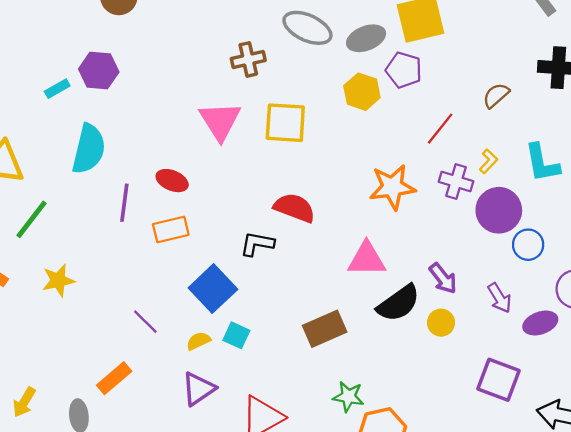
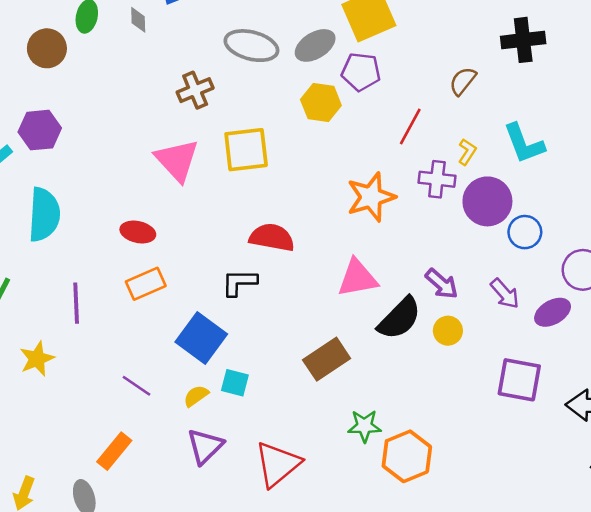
purple line: (124, 203) -> (76, 303), moved

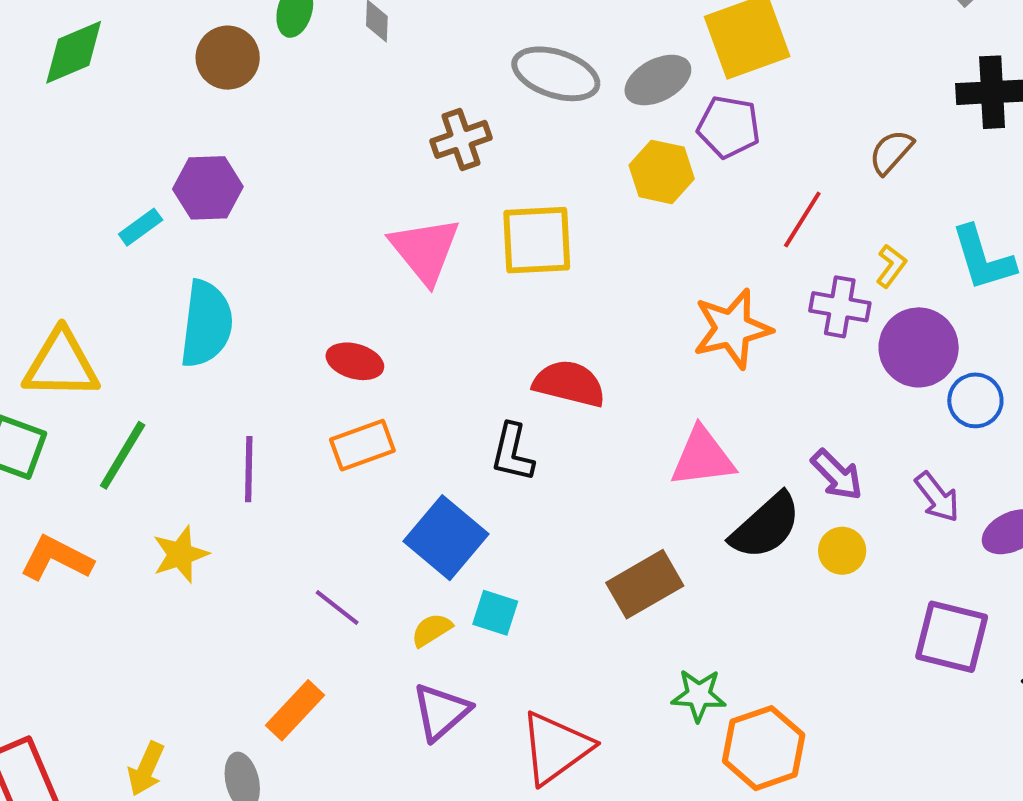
black L-shape: (239, 283) -> (512, 453), turned -81

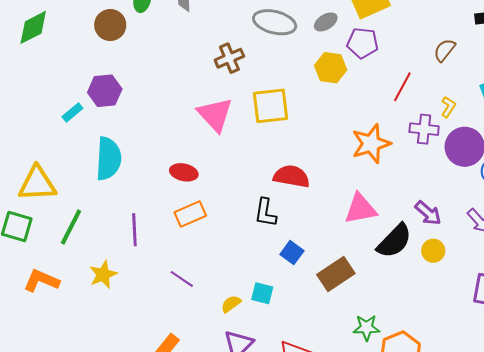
gray ellipse: (658, 80) -> (326, 22), size x0.7
blue square: (446, 538) -> (292, 253), moved, size x0.6
purple line: (337, 608) -> (182, 279), moved

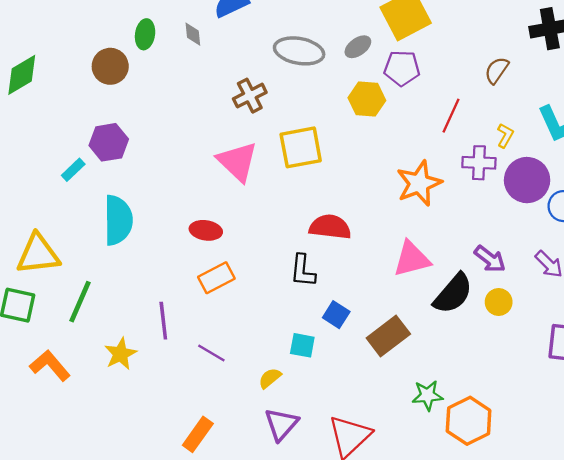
purple line: (134, 230) -> (163, 321), moved
orange L-shape: (41, 281) -> (50, 366), turned 30
cyan square: (262, 293) -> (302, 345), moved

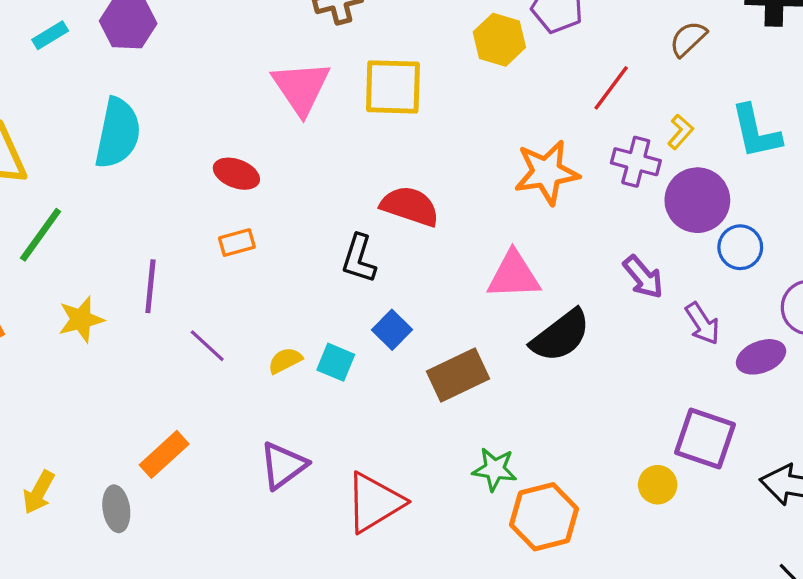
cyan rectangle: (73, 170) -> (50, 35), moved
purple arrow: (490, 259) -> (643, 277), moved
orange rectangle: (216, 278) -> (237, 243), size x0.7
yellow circle: (499, 302) -> (658, 485), moved
yellow semicircle: (270, 378) -> (285, 361), moved

